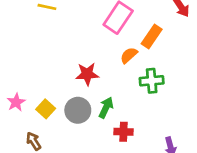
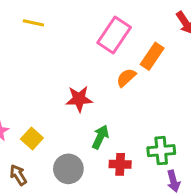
green cross: (152, 81) -> (161, 151), moved
gray circle: (78, 110) -> (68, 169), moved

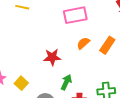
pink rectangle: (114, 35) -> (75, 15), turned 45
orange rectangle: (152, 56) -> (107, 45), moved

